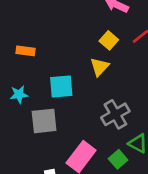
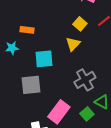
orange rectangle: (26, 51) -> (27, 30), moved
cyan star: (19, 95) -> (12, 48), moved

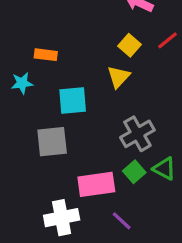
pink rectangle: (59, 112) -> (96, 184), turned 45
green square: (87, 114) -> (134, 172), moved

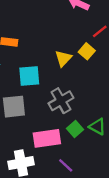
yellow square: (130, 45) -> (87, 51), moved
gray cross: (137, 134) -> (61, 101), moved

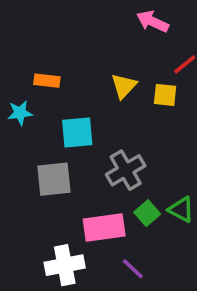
yellow square: (87, 51) -> (165, 95), turned -35
yellow triangle: (63, 58) -> (124, 86), moved

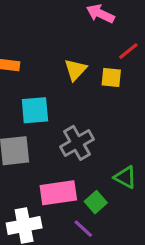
green square: (147, 213) -> (96, 202), moved

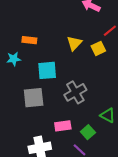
yellow square: (111, 78) -> (98, 48), turned -32
pink rectangle: (58, 193) -> (63, 126), size x0.7

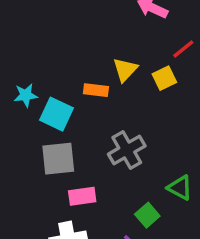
orange rectangle: (29, 40) -> (96, 90), moved
cyan square: (47, 70) -> (57, 114), moved, turned 30
pink rectangle: (63, 126) -> (82, 196), moved

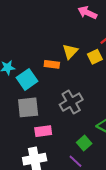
cyan square: (57, 114) -> (27, 79), turned 30

